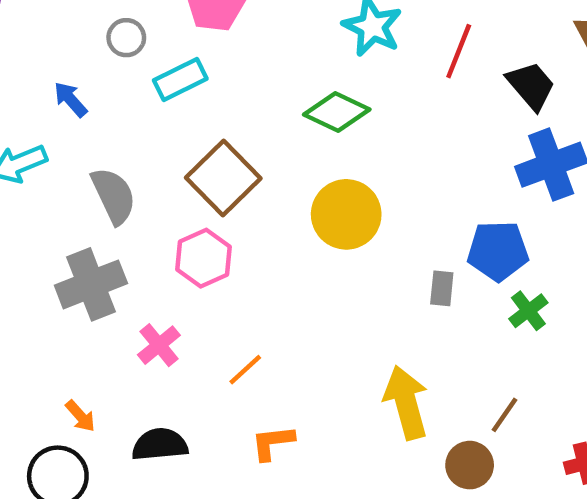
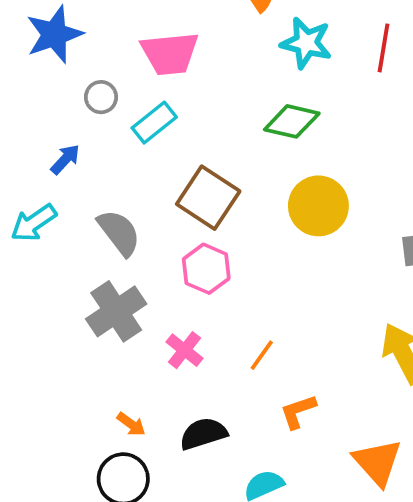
blue arrow: (70, 99) -> (65, 159), turned 96

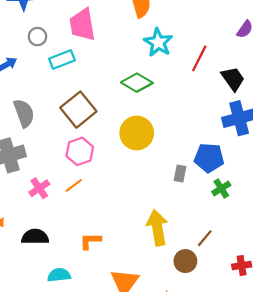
pink trapezoid: (170, 53) -> (82, 25), turned 68
pink hexagon: (206, 269) -> (80, 151), moved
orange line: (262, 355) -> (74, 185), moved

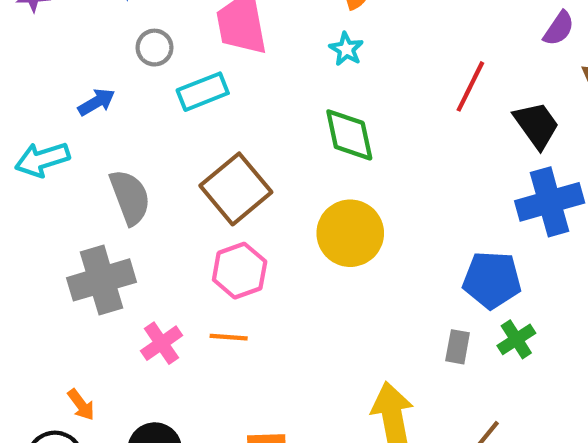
cyan star: (158, 42) -> (346, 49), moved, size x0.6
green diamond: (137, 83) -> (349, 135), turned 48
gray rectangle: (180, 174) -> (458, 347), moved
orange line: (74, 185) -> (229, 337), turned 42

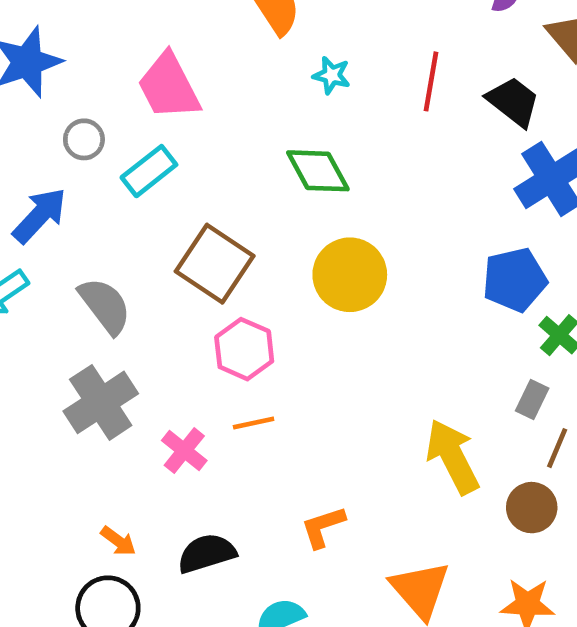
cyan star: (346, 49) -> (332, 75), moved
blue arrow: (96, 102) -> (40, 215), size x1.5
gray rectangle: (458, 347) -> (532, 400), moved, turned 32

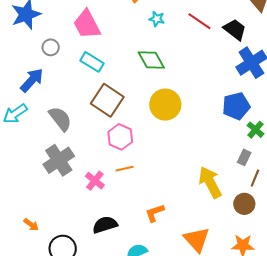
red line: (431, 81) -> (199, 21), turned -65
cyan rectangle: (149, 171) -> (92, 62), moved, turned 70
orange arrow: (118, 541) -> (31, 225), moved

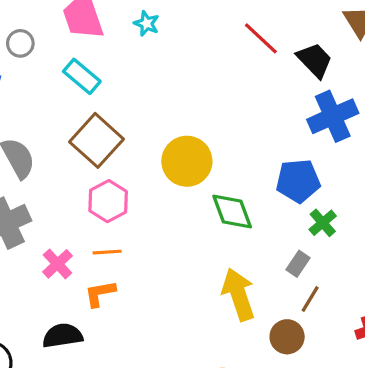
cyan star: (157, 19) -> (147, 23), moved
green diamond: (151, 60) -> (232, 211), moved
orange L-shape: (155, 213) -> (100, 293), moved

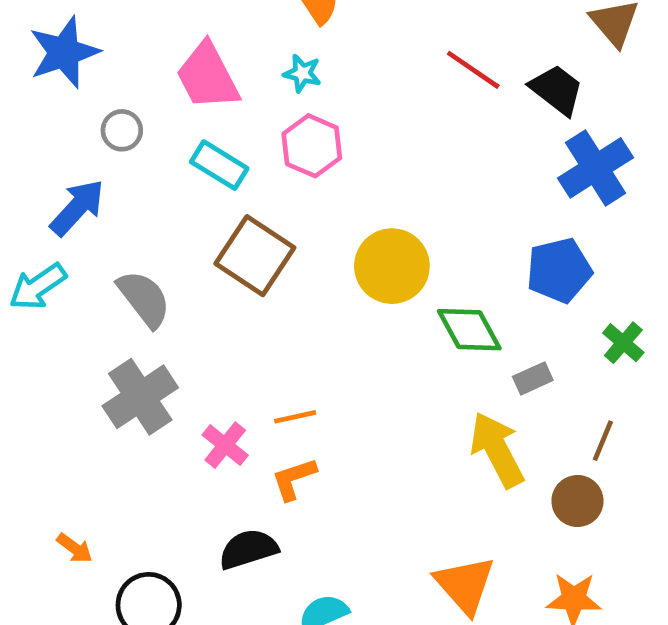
pink hexagon: (108, 201) -> (312, 146), moved
green cross: (323, 223) -> (623, 343), moved
gray rectangle: (298, 264) -> (533, 378), moved, turned 40

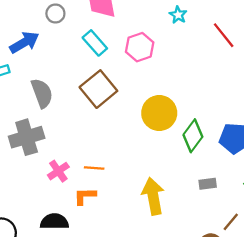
cyan star: (302, 73) -> (178, 15), moved
green diamond: (469, 330) -> (193, 136), moved, turned 48
yellow arrow: (497, 450) -> (153, 196), moved

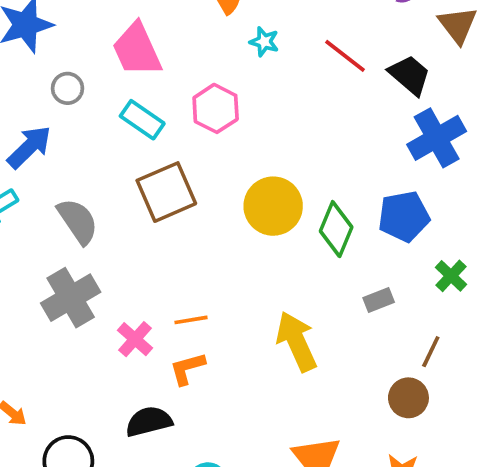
brown square: (98, 89) -> (166, 192), turned 30

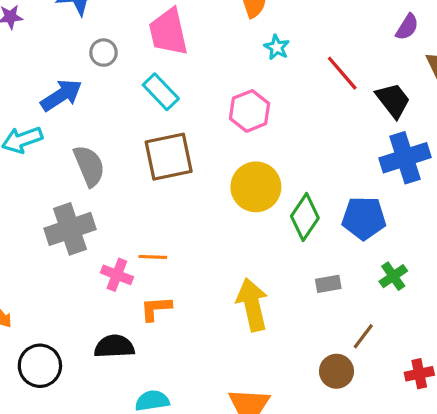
pink hexagon: (216, 108) -> (250, 111), moved
orange line: (191, 320) -> (153, 257), moved
pink cross: (135, 339) -> (117, 275), turned -32

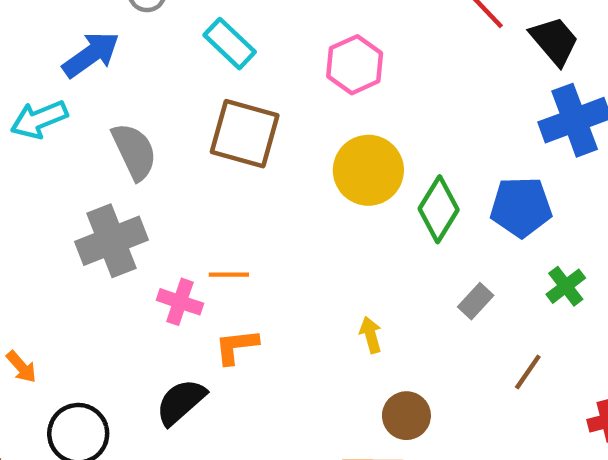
brown square: (169, 157) -> (245, 134), turned 30
gray rectangle: (328, 284) -> (476, 301), turned -35
yellow arrow: (252, 305) -> (371, 335), size x0.5
black semicircle: (114, 346) -> (181, 402), turned -36
brown circle: (336, 371) -> (406, 416), moved

